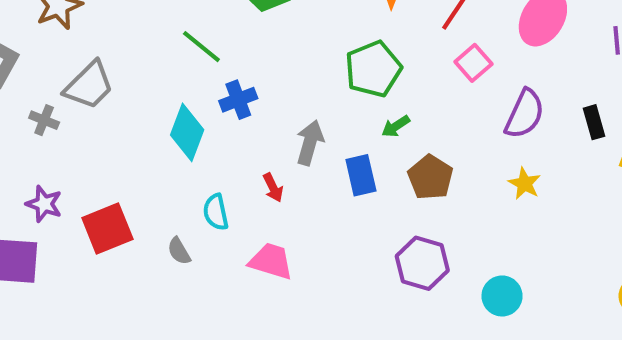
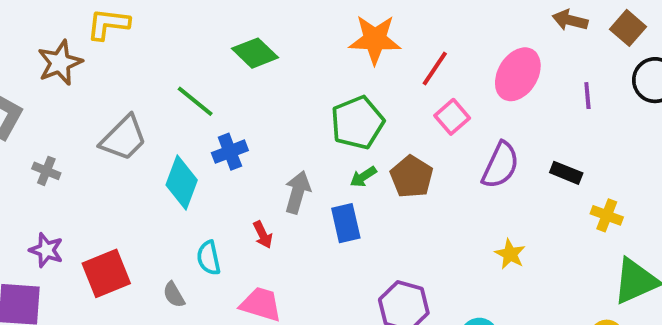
gray trapezoid: (89, 85) -> (124, 138), moved
black rectangle: (594, 122) -> (566, 173), turned -52
green arrow: (396, 126) -> (363, 177), moved
brown pentagon: (430, 177) -> (412, 177), moved
yellow star: (525, 184) -> (510, 254), moved

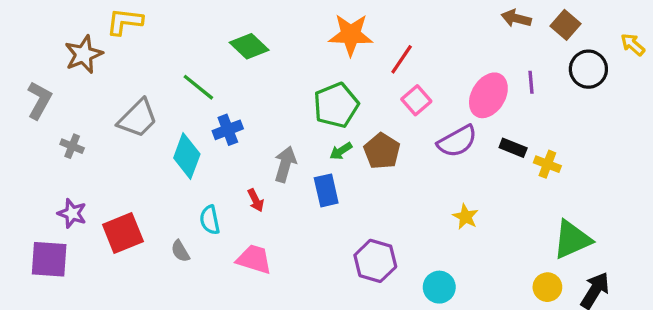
pink ellipse: (518, 74) -> (488, 95), moved
purple semicircle: (500, 165) -> (457, 141), turned 36
yellow cross: (607, 215) -> (547, 164), moved

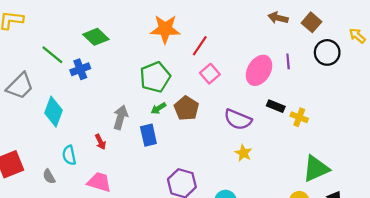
green line: (198, 87) -> (52, 55), moved
blue cross: (228, 130) -> (80, 69), moved
purple semicircle: (457, 141) -> (238, 119), moved, turned 52

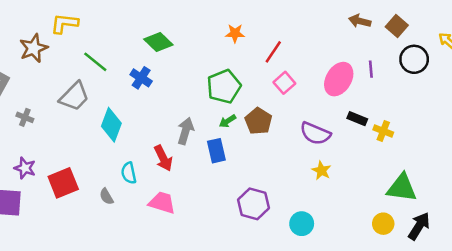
orange star: (165, 29) -> (235, 33), size x0.6
green line: (52, 55) -> (95, 62), moved
blue cross: (80, 69) -> (141, 78), turned -36
red arrow: (100, 142) -> (163, 158), size x1.5
green triangle: (316, 169) -> (402, 188), turned 32

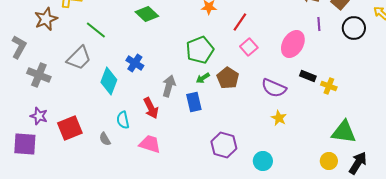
purple line: (371, 69) -> (319, 24), moved
blue cross: (141, 78) -> (135, 63), moved
gray cross: (25, 117) -> (39, 75), size x1.6

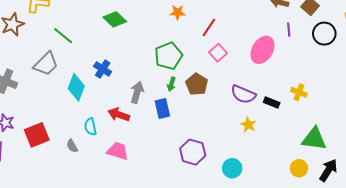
black rectangle: (308, 76) -> (272, 102), moved
green arrow: (203, 78) -> (171, 84), turned -40
red arrow: (151, 108) -> (119, 115), turned 135

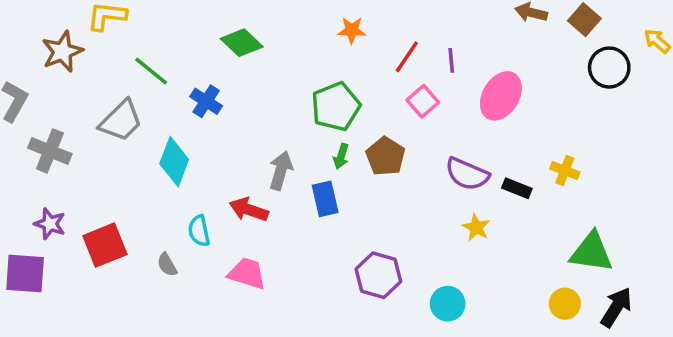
purple line: (289, 30) -> (451, 60), moved
blue cross: (103, 69) -> (206, 101), moved

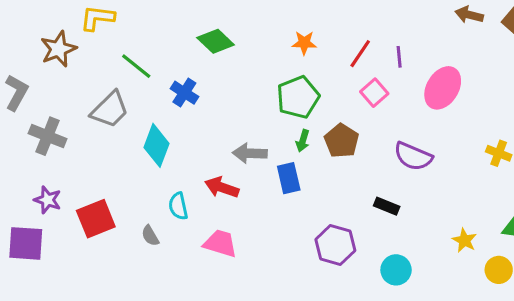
orange star: (352, 30) -> (304, 43), moved
gray arrow: (281, 171) -> (250, 153), turned -104
black rectangle: (517, 188) -> (387, 206), moved
yellow star: (476, 227) -> (464, 240), moved

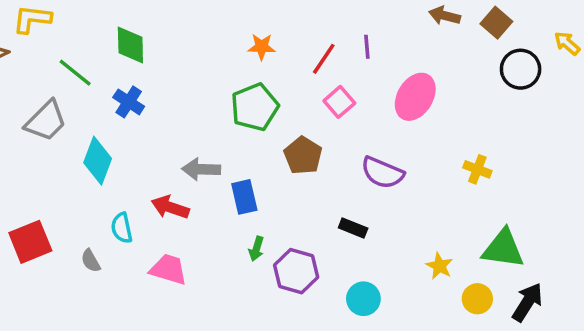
green diamond: (216, 41) -> (130, 45), moved, turned 45
purple line: (399, 57) -> (367, 47), moved
green arrow: (303, 141) -> (256, 249), moved

